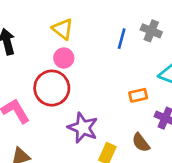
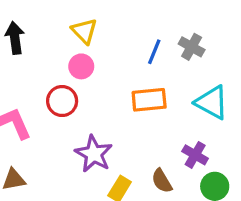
red circle: (52, 88) -> (62, 101), size x0.7
orange rectangle: (138, 95) -> (149, 100), moved, size x1.5

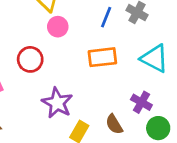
pink circle: (81, 66) -> (58, 27), moved

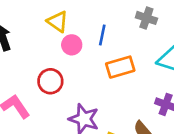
blue line: (106, 17) -> (102, 35), moved

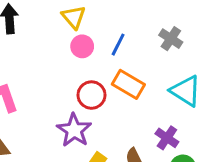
orange rectangle: (120, 67) -> (128, 84), turned 32
red circle: (50, 81) -> (92, 95), moved

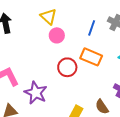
blue line: (118, 45) -> (92, 28), moved
purple star: (74, 130) -> (36, 93), moved

